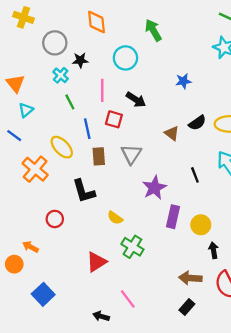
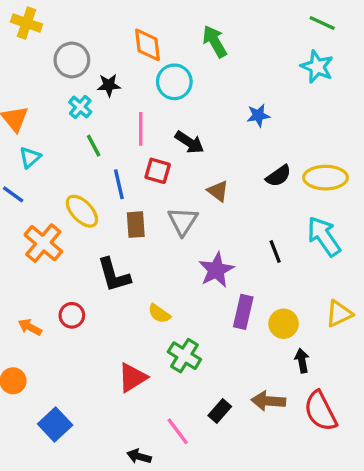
orange diamond: (96, 22) -> (147, 45), moved
brown triangle: (172, 133) -> (218, 191), moved
orange arrow: (30, 247) -> (30, 327), moved
black rectangle: (187, 307) -> (220, 411), moved

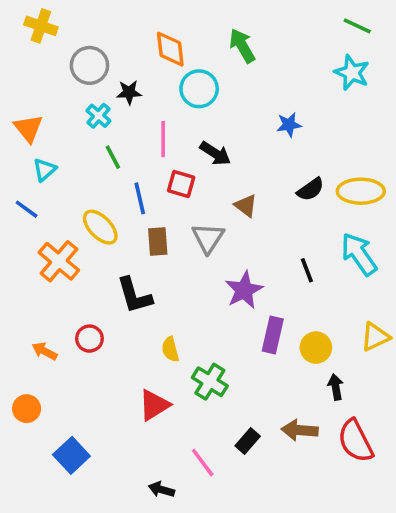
yellow semicircle: (159, 314) -> (170, 349), moved, turned 40

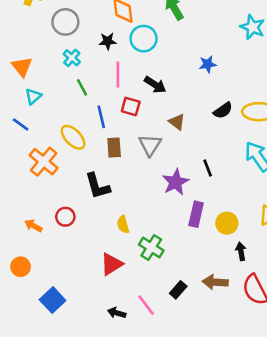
black star: (129, 92) -> (108, 41), moved
black line: (307, 270) -> (208, 168), moved
black arrow: (161, 489) -> (117, 313), moved

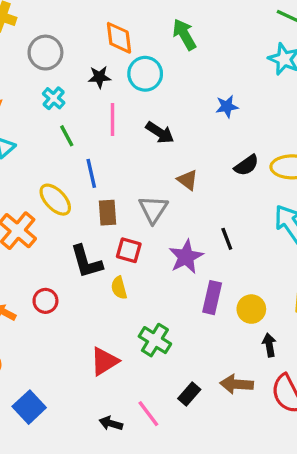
red square: (131, 107) -> (129, 250), moved
yellow semicircle: (123, 224) -> (119, 288), moved

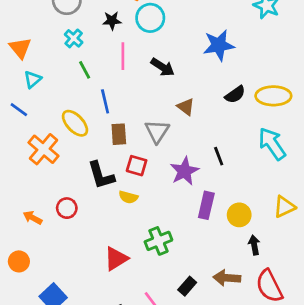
blue star: (227, 106) -> (219, 45), size x1.6
yellow semicircle: (119, 288) -> (128, 197), turned -60
green cross: (155, 340) -> (158, 241), turned 36

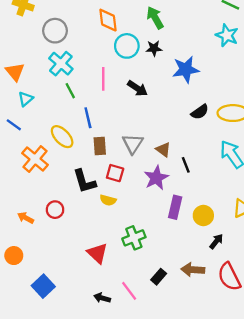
black star: (112, 21) -> (154, 48), moved
cyan cross: (74, 38) -> (61, 64), size x1.5
brown triangle: (186, 107) -> (163, 150), moved
black arrow: (254, 245) -> (216, 241), turned 49
red triangle: (116, 259) -> (97, 253), turned -45

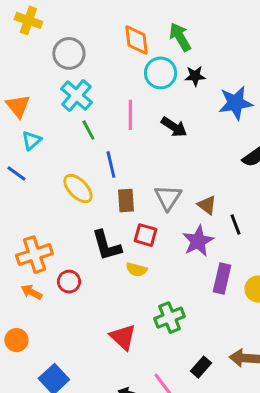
green arrow: (155, 18) -> (180, 37), moved
orange cross: (35, 159) -> (34, 255), moved, turned 32

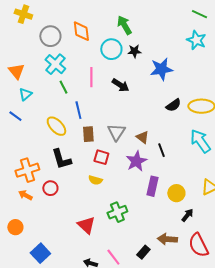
orange diamond: (136, 40) -> (81, 31), moved
black L-shape: (106, 246) -> (61, 159), moved
black rectangle: (201, 367) -> (143, 252), moved

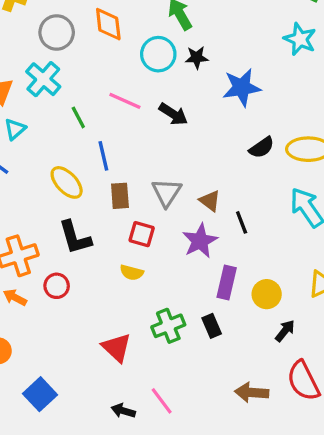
cyan cross: (55, 64) -> (43, 79), moved
pink line: (91, 77) -> (125, 101), turned -66
brown arrow: (167, 239) -> (252, 392), moved
black rectangle: (143, 252) -> (212, 326), moved, turned -64

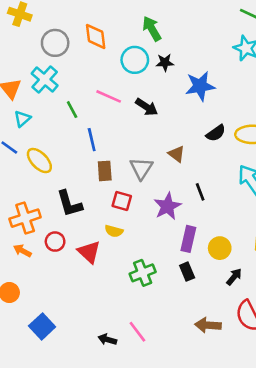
yellow ellipse: (67, 182) -> (39, 161), moved
brown triangle: (210, 201) -> (177, 154), moved
black rectangle: (212, 326) -> (187, 272), moved
red triangle: (117, 347) -> (89, 252), moved

